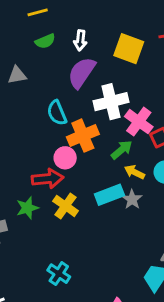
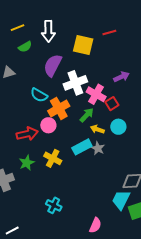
white arrow: (80, 40) -> (48, 31), moved, size x1.5
cyan semicircle: (57, 113) -> (39, 95), turned -30
red arrow: (48, 179) -> (27, 134), moved

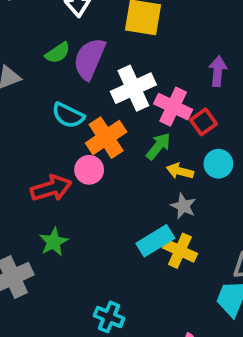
green semicircle: (25, 47) -> (58, 53), moved
purple arrow: (121, 77) -> (218, 71), turned -56
cyan rectangle: (82, 147) -> (155, 241), moved
yellow cross: (53, 158) -> (180, 251), moved

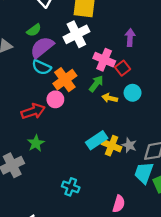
purple semicircle: (89, 59) -> (42, 47), moved, turned 30
white cross: (133, 88) -> (76, 34), moved
gray star: (183, 206) -> (129, 145), moved

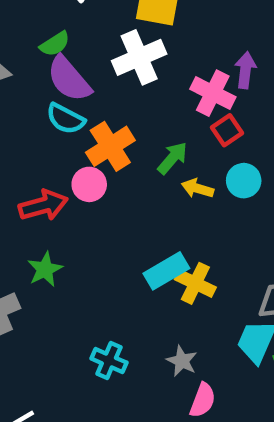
purple semicircle: (42, 47) -> (69, 79), turned -95
pink cross: (104, 60) -> (213, 93), moved
gray star: (129, 145) -> (182, 361), moved

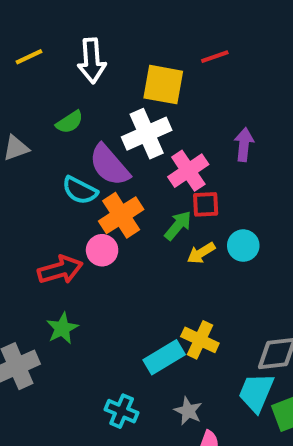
purple semicircle: (69, 79) -> (109, 165), moved
pink cross: (213, 93) -> (188, 171), moved, turned 30
red square: (227, 130) -> (206, 204), moved, turned 32
yellow arrow: (197, 188) -> (201, 253), turned -48
cyan rectangle: (166, 271) -> (164, 357), moved

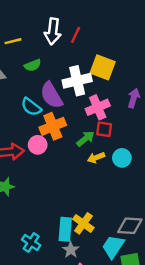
yellow line: (29, 57) -> (13, 41), moved
red line: (215, 57) -> (76, 35), moved, turned -56
yellow square: (163, 85) -> (103, 67), moved
yellow cross: (200, 340) -> (83, 223), moved
cyan rectangle: (164, 357) -> (65, 229), moved, turned -65

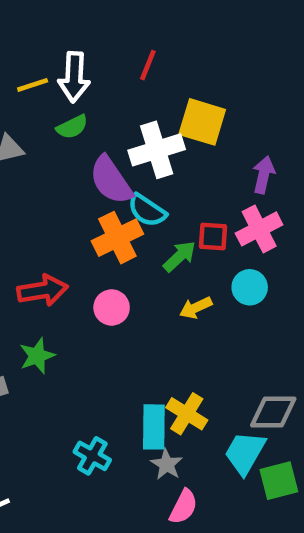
white arrow: (53, 31) -> (74, 77), moved
cyan semicircle: (31, 107) -> (147, 210), moved
pink cross: (98, 107) -> (259, 229), moved
pink circle: (38, 145) -> (112, 307), moved
yellow arrow: (96, 158) -> (196, 308), moved

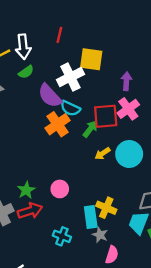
red square: (213, 236) -> (106, 116), size x1.6
cyan circle: (250, 287) -> (129, 154), moved, size x1.5
red arrow: (43, 290) -> (30, 211), moved
pink circle: (112, 307) -> (60, 189), moved

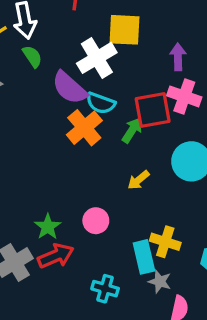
green semicircle: (26, 72) -> (32, 56), turned -84
pink cross: (128, 109) -> (184, 96), turned -30
yellow arrow: (102, 154) -> (138, 180), moved

